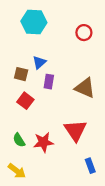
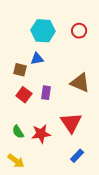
cyan hexagon: (34, 22) -> (43, 31), moved
blue triangle: (39, 62) -> (37, 59), turned 32
purple rectangle: (49, 82) -> (46, 93), moved
blue rectangle: (90, 166) -> (77, 156), moved, turned 64

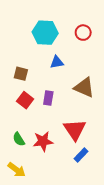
blue triangle: (37, 59) -> (57, 62), moved
blue rectangle: (77, 156) -> (81, 155), moved

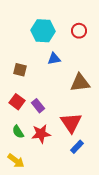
brown triangle: (84, 87) -> (80, 83), turned -30
purple rectangle: (48, 98) -> (38, 106), moved, turned -48
red square: (25, 100) -> (17, 102), moved

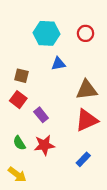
red square: (17, 102) -> (18, 100), moved
red triangle: (71, 123) -> (87, 120), moved, turned 40

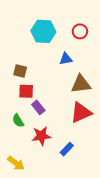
blue triangle: (58, 64) -> (66, 59), moved
red square: (18, 100) -> (26, 91), moved, turned -35
green semicircle: (19, 143) -> (18, 121), moved
blue rectangle: (83, 159) -> (67, 149), moved

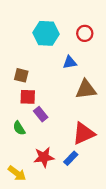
red triangle: (81, 113) -> (84, 133), moved
red star: (41, 136) -> (44, 157), moved

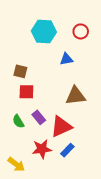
brown triangle: (86, 89) -> (76, 96), moved
purple rectangle: (41, 114) -> (39, 117), moved
red triangle: (84, 133) -> (61, 127), moved

